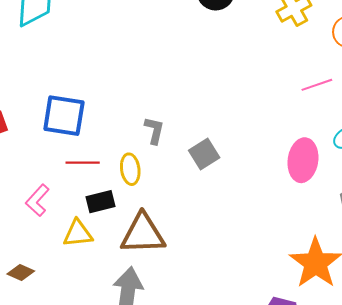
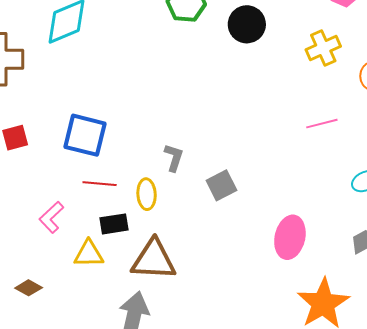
pink line: (317, 85) -> (322, 124), moved
pink ellipse: (303, 160) -> (290, 237), moved

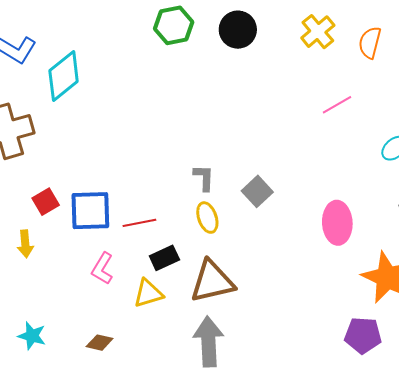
blue square: (85, 135) -> (90, 211), moved
yellow ellipse: (147, 194) -> (207, 218), moved

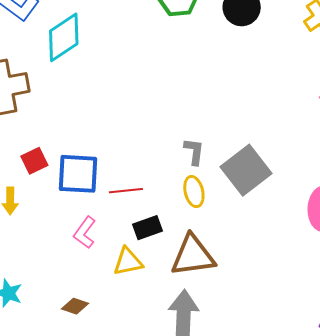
gray square: (257, 191) -> (246, 170), size x1.6

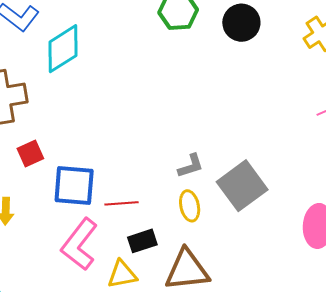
gray L-shape: (194, 152) -> (191, 166), turned 64
red square: (34, 161) -> (30, 153), moved
pink L-shape: (85, 233) -> (79, 244), size x1.6

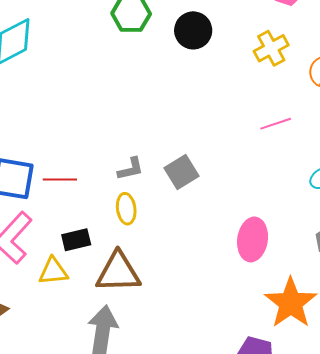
gray square: (242, 186) -> (182, 172), moved, size x0.7
red line: (122, 203) -> (60, 180), moved

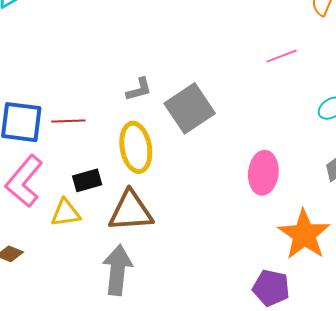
gray L-shape: (131, 169) -> (139, 89), moved
gray square: (182, 172) -> (190, 108), size x1.4
yellow ellipse: (126, 209) -> (136, 147), size x1.6

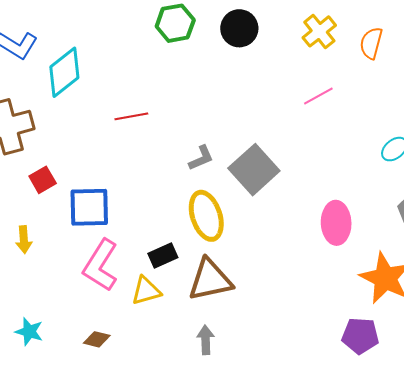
pink line: (282, 56) -> (318, 96), moved
red line: (68, 121) -> (131, 116), moved
gray arrow: (117, 270) -> (206, 340), size x0.6

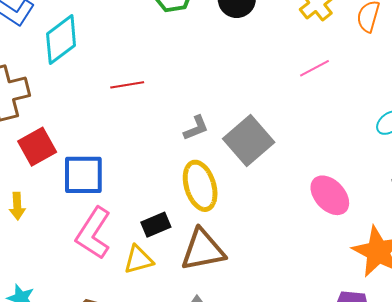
red square: (43, 180) -> (37, 147), size x1.4
pink ellipse: (336, 223) -> (330, 195), turned -42

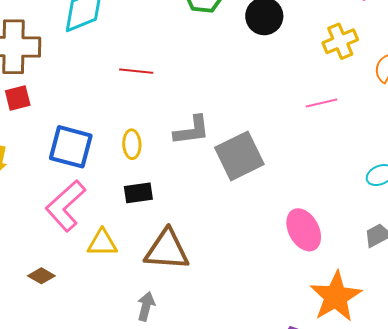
gray L-shape: (196, 128) -> (192, 130), size x1.4
red square: (37, 147) -> (18, 98), moved, size x0.7
yellow ellipse: (200, 186) -> (132, 144), moved, size x0.6
black rectangle: (156, 225) -> (138, 193), moved

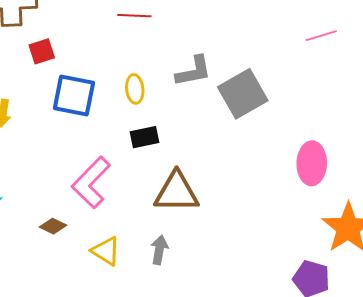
red square: (18, 98) -> (42, 51), moved
pink L-shape: (66, 206) -> (91, 182), moved
pink ellipse: (304, 230) -> (312, 163), turned 33
yellow triangle: (102, 243) -> (106, 251), moved, turned 36

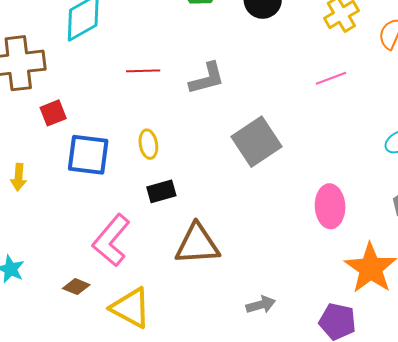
gray L-shape: (194, 71) -> (207, 78), moved
gray arrow: (159, 250) -> (261, 305), moved, turned 68
yellow triangle: (106, 251) -> (131, 308), size x1.4

